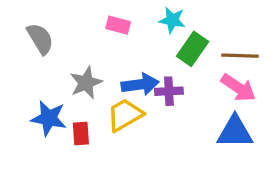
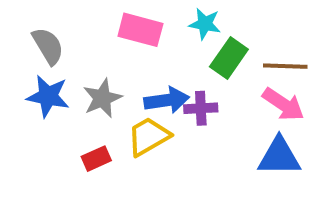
pink rectangle: (118, 25) -> (140, 30), size x1.5
blue star: (49, 118) -> (48, 96), moved
red rectangle: (81, 133) -> (96, 159), turned 70

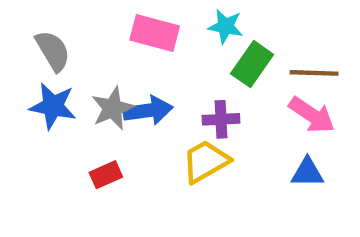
blue arrow: (167, 100) -> (148, 111), moved
yellow trapezoid: (149, 136) -> (206, 161), moved
blue triangle: (279, 157) -> (307, 172), size x0.7

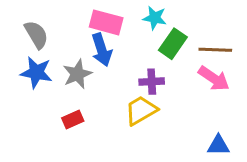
blue arrow: (148, 111) -> (102, 50), moved, turned 80
blue triangle: (307, 172) -> (218, 145), moved

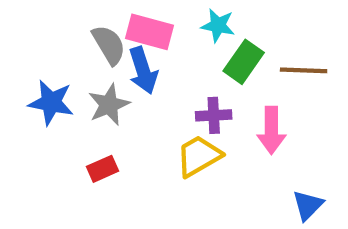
gray semicircle: (36, 35) -> (109, 45), moved
pink arrow: (214, 79) -> (271, 130), moved, turned 56
blue triangle: (218, 145) -> (308, 205), turned -45

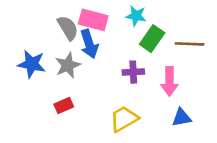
yellow trapezoid: (199, 156) -> (124, 119), moved
blue triangle: (308, 205) -> (181, 118), moved, turned 35

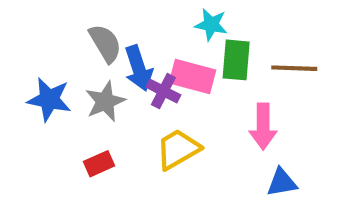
pink rectangle: (93, 20) -> (192, 77), moved
green rectangle: (152, 39) -> (236, 60), turned -30
purple cross: (133, 72) -> (163, 91), moved, turned 30
yellow trapezoid: (124, 119) -> (178, 149), moved

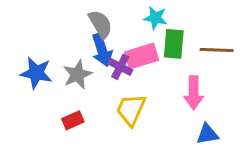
gray semicircle: (105, 43) -> (100, 24), moved
pink rectangle: (192, 77) -> (142, 56), turned -32
yellow trapezoid: (178, 149) -> (131, 110), turned -36

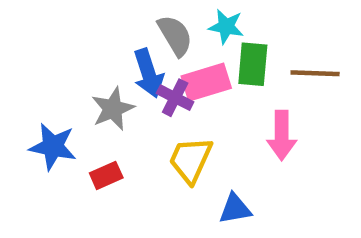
gray semicircle: (100, 24) -> (175, 35), moved
blue star: (36, 73) -> (53, 147), moved
blue triangle: (207, 134) -> (235, 209), moved

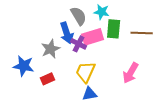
pink arrow: (282, 135) -> (131, 73), moved, turned 30
blue triangle: (235, 209) -> (90, 94), moved

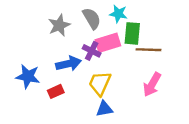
blue arrow: (67, 33) -> (68, 64), moved, turned -85
brown line: (142, 33) -> (149, 50), moved
gray star: (51, 49) -> (59, 25), moved

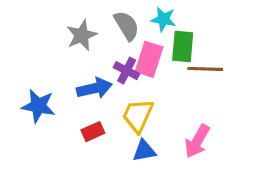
pink rectangle: (108, 43) -> (149, 59), turned -55
pink arrow: (152, 84) -> (197, 141), moved
red rectangle: (56, 91) -> (93, 132), moved

